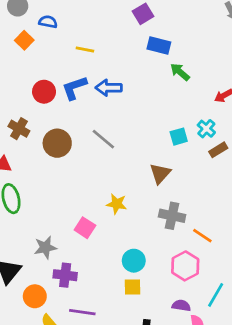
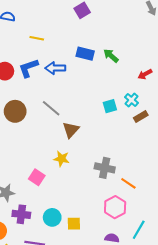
blue rectangle: (159, 46) -> (85, 54), moved
brown triangle: (160, 174) -> (71, 130), moved
cyan circle: (134, 261) -> (52, 217), moved

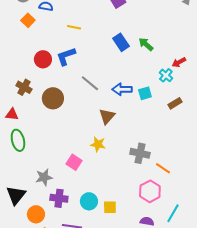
blue rectangle: (85, 54) -> (121, 42), turned 42
blue arrow: (55, 68) -> (122, 89), moved
cyan cross: (132, 100) -> (166, 75), moved
gray line: (51, 108) -> (90, 83), moved

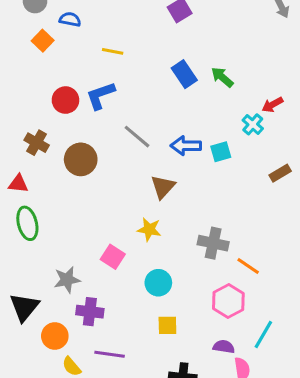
brown rectangle: (175, 103) -> (280, 173), moved
cyan circle: (89, 201) -> (158, 283), moved

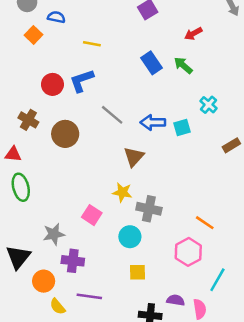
red arrow: (273, 105) -> (193, 34), moved
gray cross: (213, 243) -> (149, 209), moved
purple semicircle: (224, 347) -> (176, 300), moved

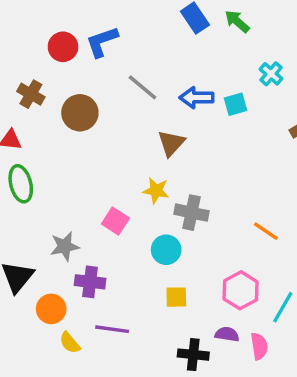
pink hexagon: (188, 252) -> (241, 290), moved

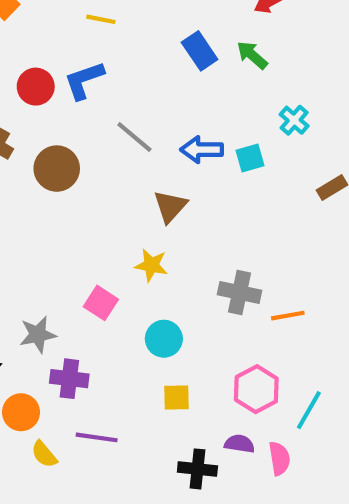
gray cross: (192, 213) -> (240, 292), moved
orange line: (266, 231) -> (288, 316), turned -44

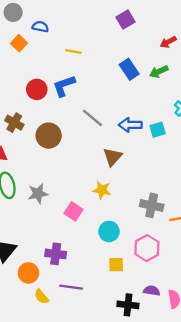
green arrow: (252, 55) -> (159, 72), turned -66
gray star: (38, 335) -> (38, 194), moved
pink hexagon: (256, 389) -> (147, 248), moved

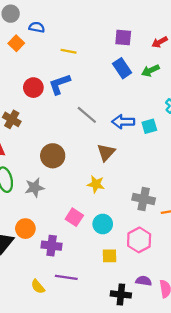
purple square: (126, 20) -> (123, 38), moved, turned 36
brown circle: (49, 136) -> (53, 156), moved
pink square: (73, 211) -> (74, 217), moved
orange circle: (28, 273) -> (25, 229), moved

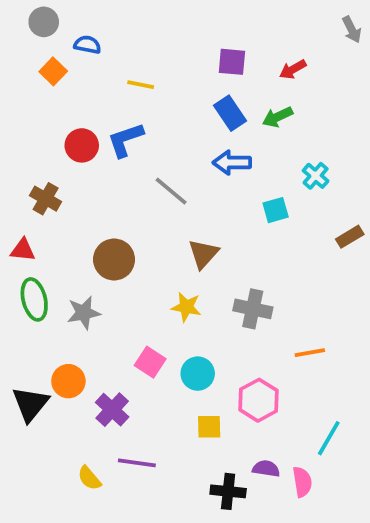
blue arrow: (123, 122) -> (232, 163), moved
gray cross: (144, 199) -> (253, 309), moved
purple cross: (52, 246) -> (112, 410), turned 36

